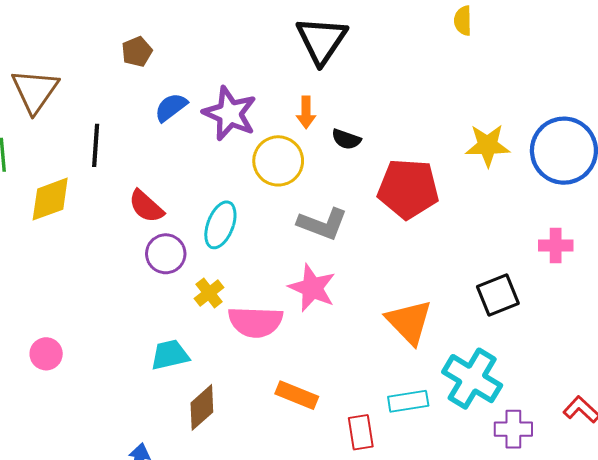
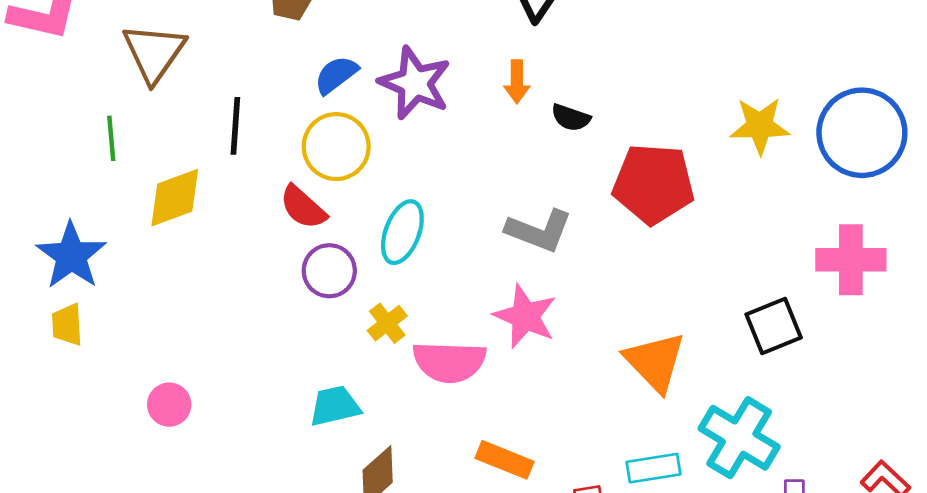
yellow circle: (278, 161) -> (336, 147), moved
pink cross: (556, 246) -> (851, 260), size x1.5

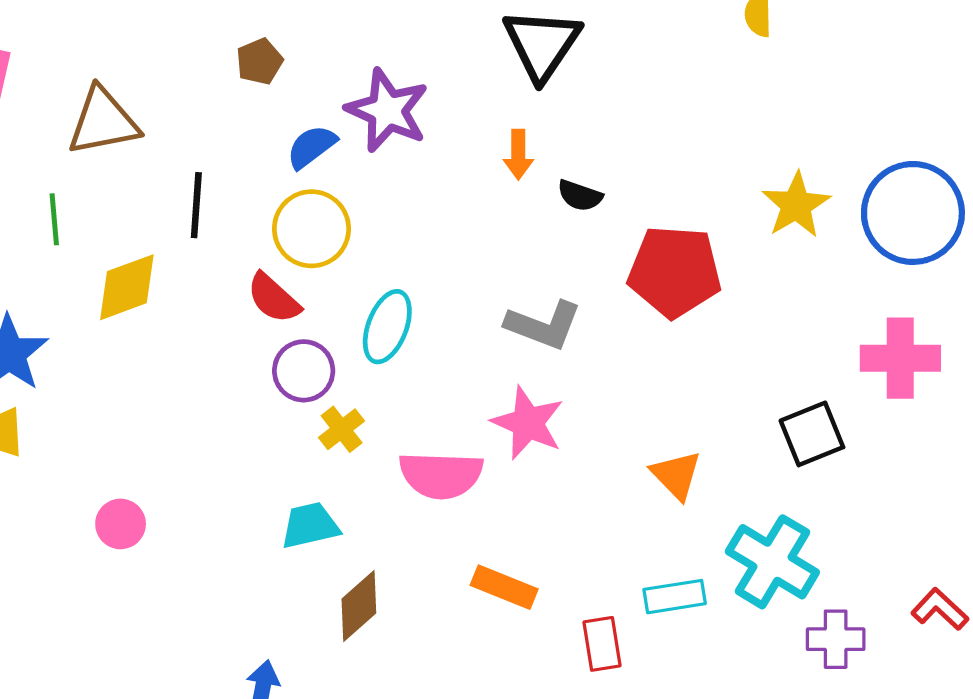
brown triangle: (154, 53) -> (103, 121), turned 44
purple star: (415, 83) -> (387, 110), moved
yellow star: (760, 126) -> (796, 205), turned -30
yellow cross: (387, 323) -> (342, 429), moved
orange triangle: (655, 362) -> (676, 475), size x0.7

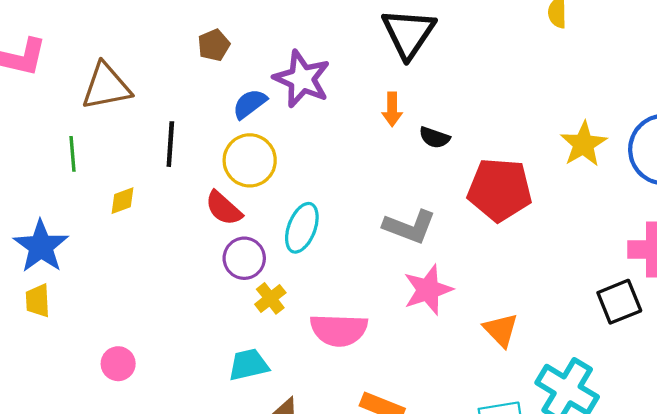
yellow diamond: (127, 287) -> (122, 201), size x0.6
pink star: (528, 423) -> (428, 290), moved, turned 30
black square: (812, 434) -> (619, 302), moved

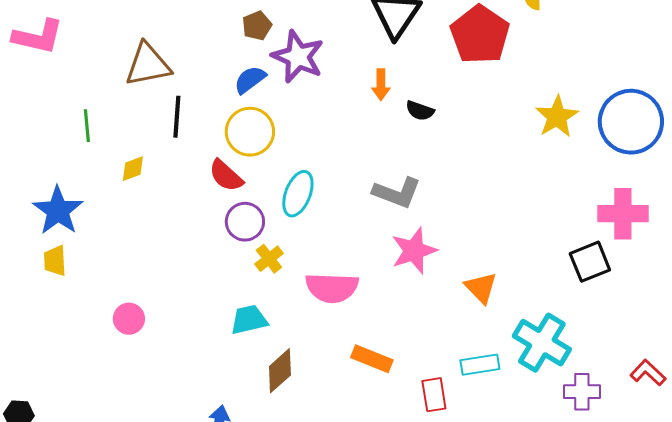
brown pentagon: (214, 45) -> (257, 26), moved
brown triangle: (106, 86) -> (148, 65), moved
red pentagon: (500, 190) -> (480, 35), moved, turned 30

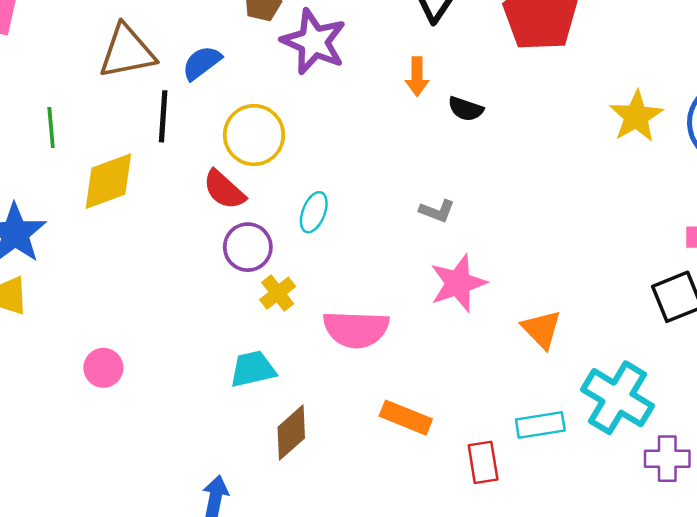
blue semicircle: (250, 80) -> (202, 63), moved
yellow diamond: (133, 169) -> (108, 181), size x1.8
gray L-shape: (397, 193) -> (437, 211), size x0.6
cyan ellipse: (298, 194) -> (314, 212), size x0.7

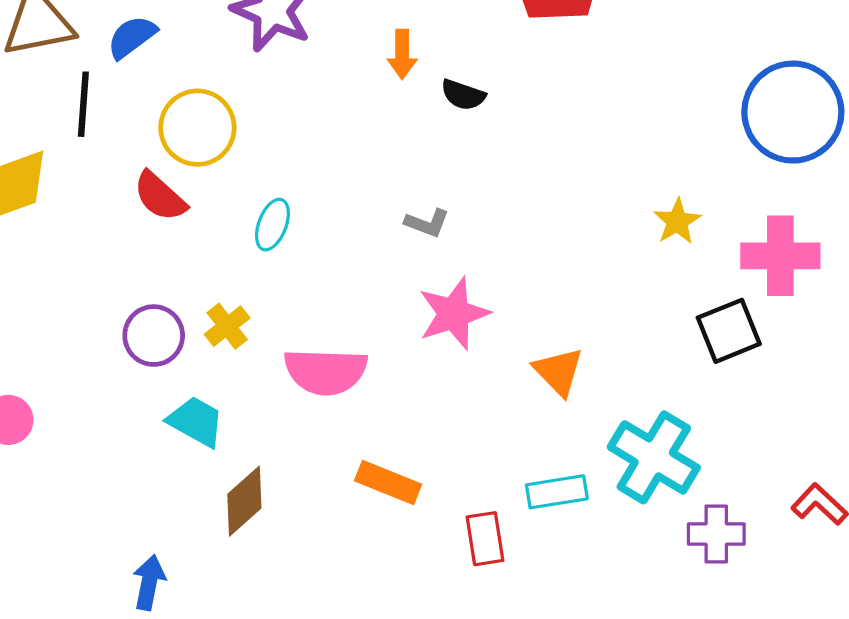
yellow star: (636, 116) -> (677, 221), moved, size x0.7
purple circle: (248, 247) -> (154, 336), moved
cyan trapezoid: (253, 369) -> (196, 421), turned 42

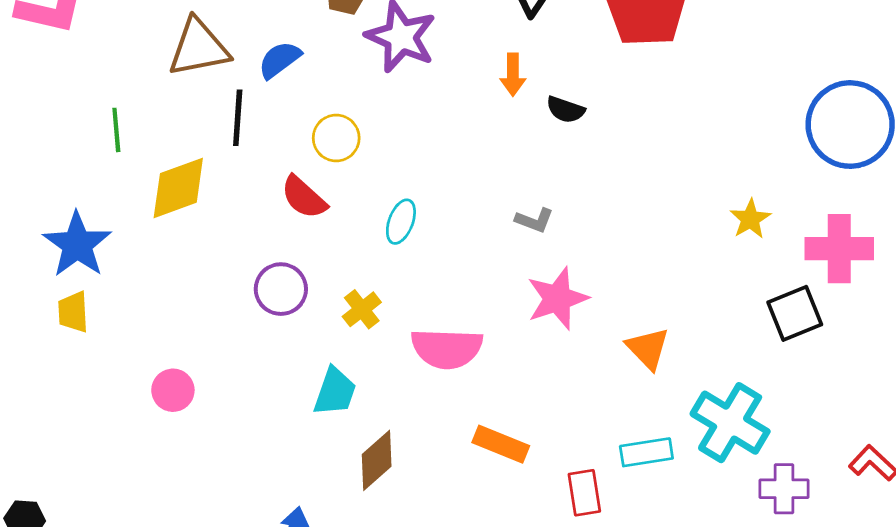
yellow circle: (197, 128) -> (336, 138), size x0.7
purple circle: (154, 336) -> (281, 289), moved
cyan trapezoid: (196, 421) -> (335, 392), turned 80

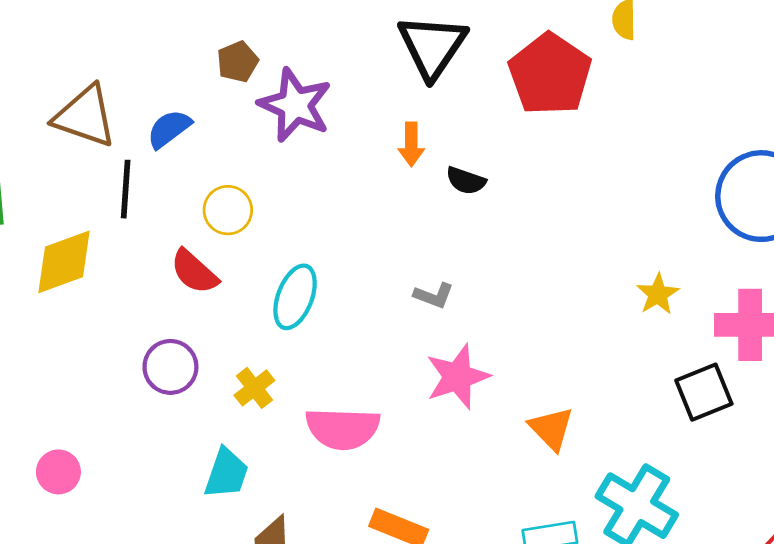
brown triangle: (199, 48) -> (85, 116), turned 30
cyan ellipse: (401, 222) -> (295, 297), size x1.4

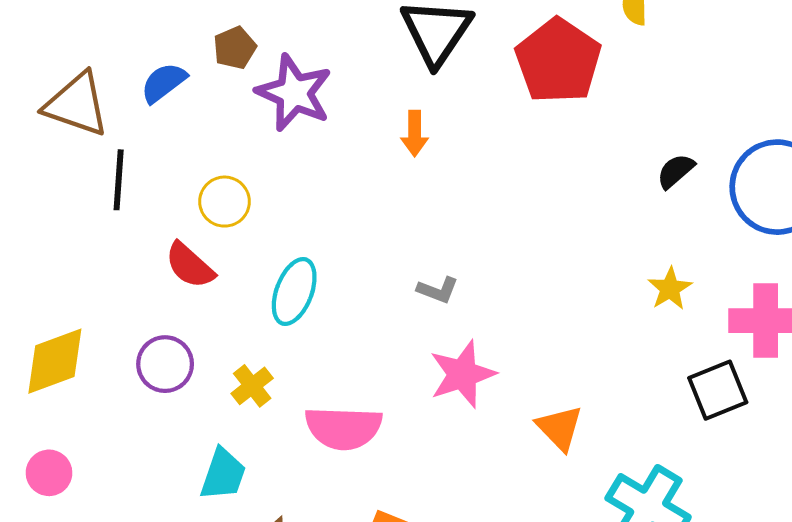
blue semicircle: (169, 129) -> (164, 83), moved
black semicircle: (466, 181) -> (676, 171), moved, turned 120
yellow diamond: (64, 262) -> (55, 361), moved

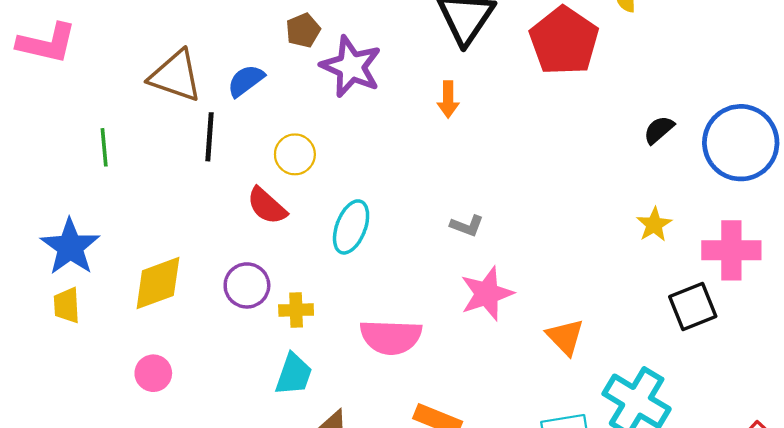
blue semicircle: (164, 83) -> (246, 81), moved
yellow cross: (252, 386) -> (296, 310), moved, turned 36

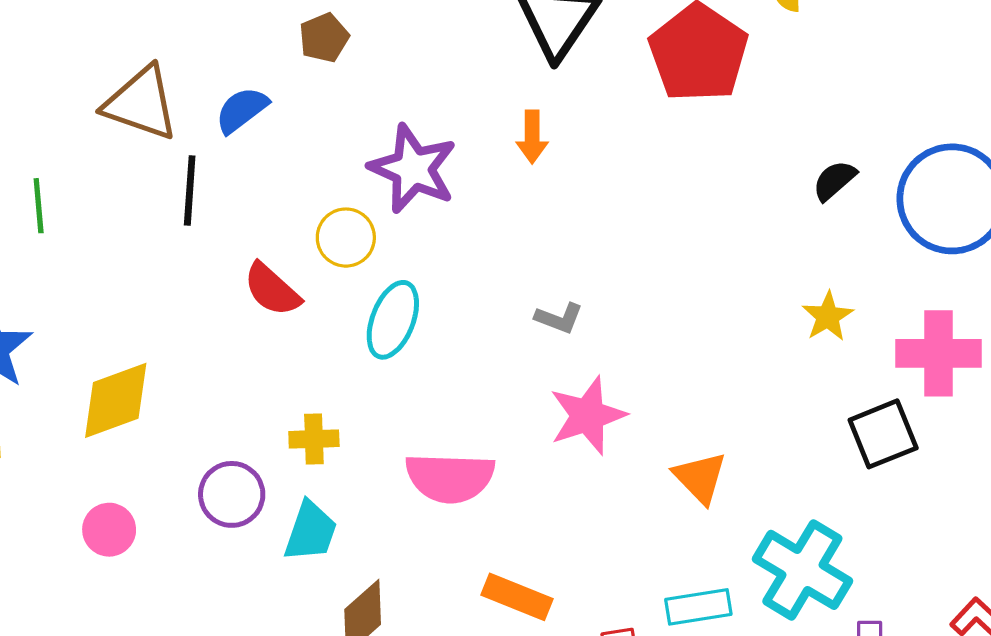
purple star: (351, 67) -> (413, 169), moved
yellow circle: (295, 154) -> (346, 238), moved
purple circle: (247, 285) -> (232, 494), moved

